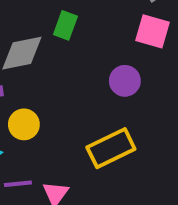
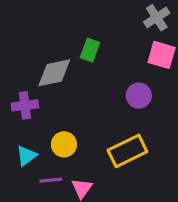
yellow circle: (24, 124) -> (64, 144), moved

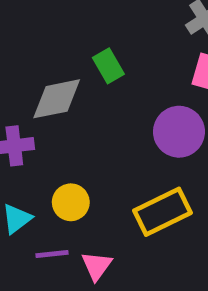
green rectangle: (90, 50) -> (108, 66), turned -50
purple circle: (139, 96) -> (179, 132), size x1.4

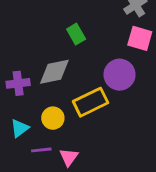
gray diamond: (57, 99) -> (54, 72), moved
yellow rectangle: (163, 212) -> (91, 102), moved

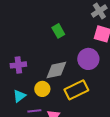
gray diamond: (54, 72) -> (56, 70), moved
yellow rectangle: (91, 102) -> (76, 90), moved

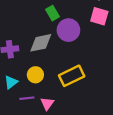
purple circle: (88, 59) -> (68, 30), moved
gray diamond: (56, 70) -> (41, 43), moved

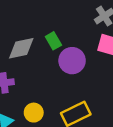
gray diamond: (41, 43) -> (21, 48), moved

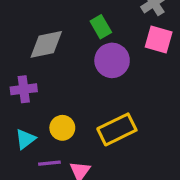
green rectangle: (53, 41) -> (101, 27), moved

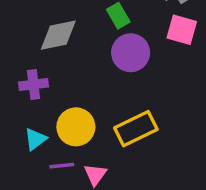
yellow circle: (62, 128) -> (76, 127), size x1.4

